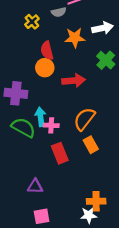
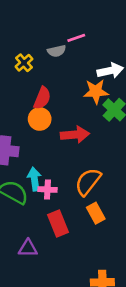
orange star: (75, 38) -> (96, 91), moved
red semicircle: (47, 51) -> (42, 98), turned -144
purple triangle: (35, 186) -> (28, 248), moved

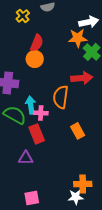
red arrow: (75, 135) -> (82, 78), moved
orange semicircle: (88, 182) -> (61, 97), moved, turned -30
red rectangle: (58, 224) -> (37, 134), moved

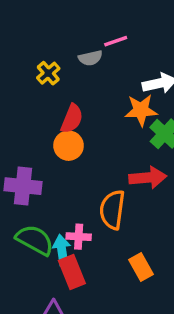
cyan arrow: (31, 105) -> (62, 250), moved

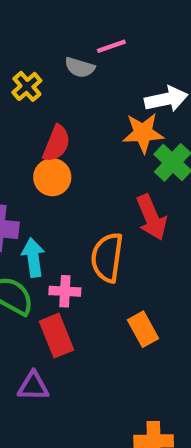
gray semicircle: (90, 58) -> (80, 67), turned 30
red arrow: (148, 178) -> (151, 217), turned 72
cyan arrow: (62, 250) -> (33, 257), moved

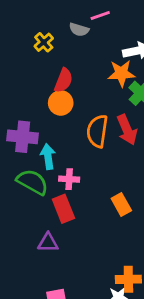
orange semicircle: (107, 257) -> (97, 131), moved

